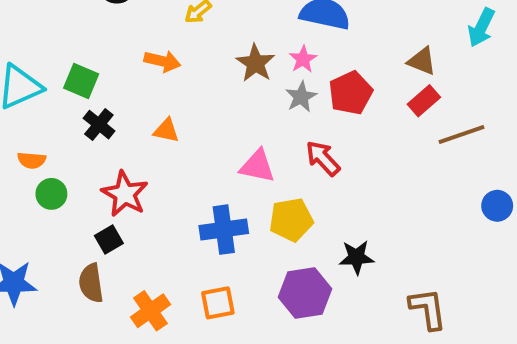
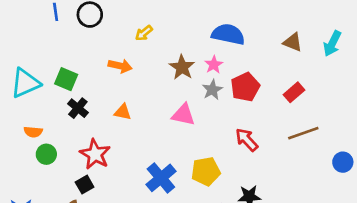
brown triangle: (422, 61) -> (293, 42), moved
brown line: (462, 134) -> (303, 133), moved
red arrow: (323, 158) -> (247, 140), moved
pink triangle: (257, 166) -> (183, 115), moved
blue cross: (224, 230) -> (161, 178), turned -32

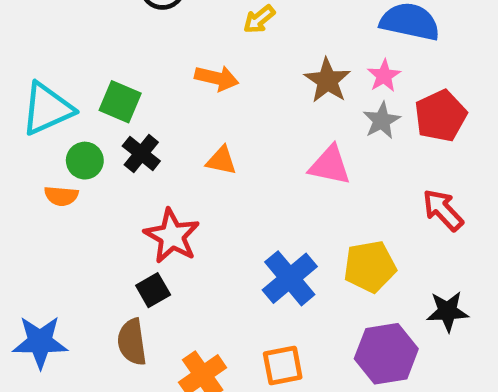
green circle: (46, 154) -> (85, 161), moved

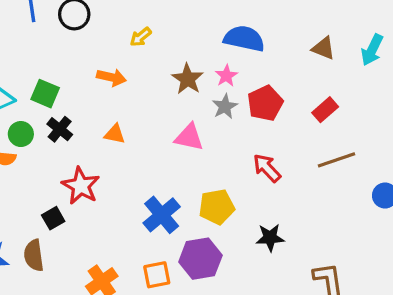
black square: (153, 290) -> (53, 218), moved
brown semicircle: (132, 342) -> (34, 255), moved
purple hexagon: (386, 354) -> (200, 259), moved

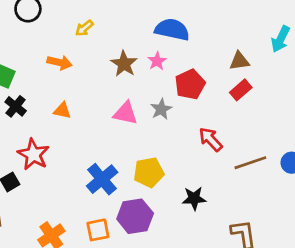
brown triangle: (323, 48) -> (239, 61), moved, turned -30
gray star: (225, 106) -> (161, 109), moved
brown line: (336, 160) -> (250, 163), moved
red arrow: (267, 168) -> (211, 139), moved

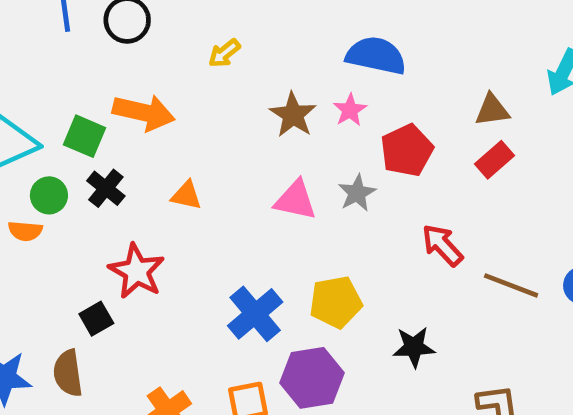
orange arrow: (60, 62) -> (144, 112), moved, size x1.4
brown line: (250, 163) -> (511, 285), turned 40

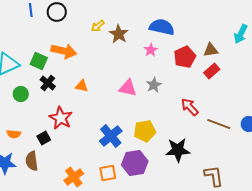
brown star: (293, 115) -> (119, 34), moved
red pentagon: (407, 150) -> (185, 57), moved
green circle: (49, 195) -> (21, 94), moved
orange semicircle: (25, 231) -> (14, 134), moved
black star: (414, 347) -> (178, 150), size x1.4

